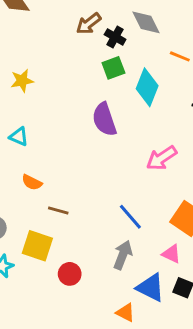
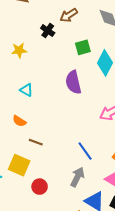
black cross: (115, 37) -> (48, 31), moved
cyan triangle: (19, 137) -> (26, 90), moved

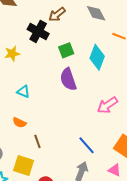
black cross: (48, 31) -> (38, 31), size x1.5
green square: (83, 47) -> (66, 50), moved
brown line: (36, 142) -> (37, 141), turned 56

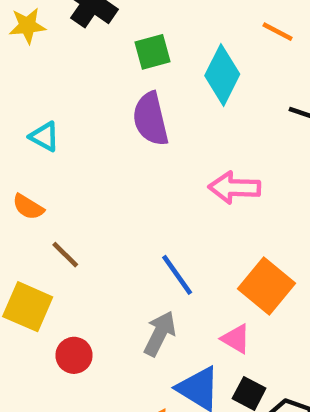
yellow star: (12, 54) -> (27, 26), moved
pink arrow: (107, 105) -> (234, 188), turned 30
brown line: (37, 141) -> (65, 255), turned -32

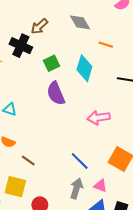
pink triangle: (236, 339) -> (100, 186), moved

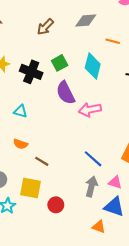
gray diamond: (80, 22) -> (86, 21), turned -60
black cross: (21, 46) -> (31, 72), moved
pink arrow: (99, 118) -> (90, 110), moved

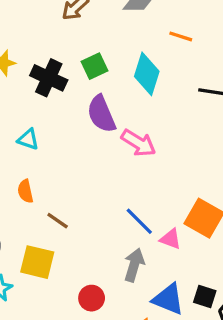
pink arrow: (90, 110) -> (139, 143), turned -140
orange semicircle: (20, 144) -> (25, 191), turned 56
pink triangle: (115, 182) -> (171, 239), moved
red circle: (56, 205) -> (92, 298), moved

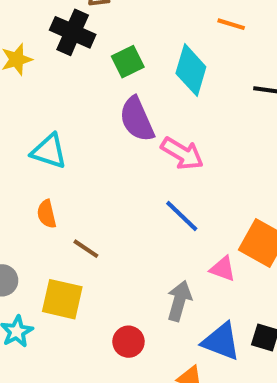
black cross: (49, 78) -> (73, 32), moved
cyan triangle: (28, 139) -> (49, 151), size x1.4
blue line: (139, 221) -> (182, 216), moved

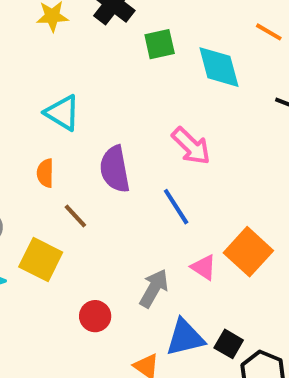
cyan diamond: (191, 70) -> (219, 67), turned -45
purple semicircle: (137, 119) -> (115, 169), moved
blue triangle: (221, 341) -> (185, 338), turned -48

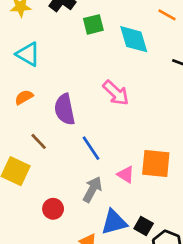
cyan triangle: (62, 113) -> (28, 54), moved
orange semicircle: (45, 173) -> (24, 97), moved, turned 60
blue line: (176, 207) -> (91, 148), moved
orange square: (248, 252) -> (156, 163), turned -36

